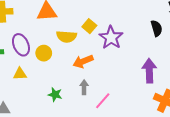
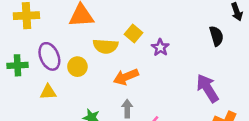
purple star: (111, 38) -> (160, 47), size x0.6
purple arrow: (149, 71) -> (208, 88), turned -30

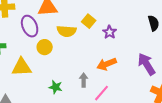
purple ellipse: (49, 56) -> (30, 26), moved
orange arrow: (126, 77) -> (107, 64), moved
yellow triangle: (48, 92) -> (22, 67), size x1.5

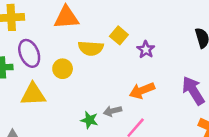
purple ellipse: (30, 26) -> (29, 53), moved
gray arrow: (84, 80) -> (113, 111), turned -104
green star: (56, 87) -> (89, 120), moved

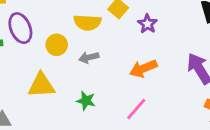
yellow triangle: (33, 94) -> (41, 85), moved
gray arrow: (113, 111) -> (89, 57), moved

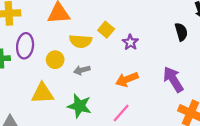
purple ellipse: (20, 28) -> (25, 46), turned 30
green star: (86, 101) -> (79, 106), size x1.5

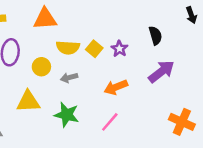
yellow square: (106, 30) -> (94, 49), moved
black semicircle: (181, 32) -> (155, 36), moved
purple arrow: (173, 79) -> (161, 72), moved, turned 84

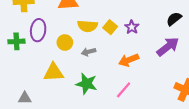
black semicircle: (155, 36) -> (174, 19), moved, turned -112

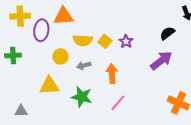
purple ellipse: (38, 30) -> (41, 30), moved
orange arrow: (129, 60) -> (112, 74), moved, turned 108

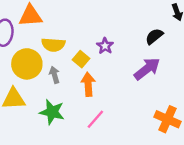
yellow square: (105, 41) -> (81, 59), moved
yellow circle: (60, 56) -> (27, 64), size x1.6
gray arrow: (84, 66) -> (55, 75), turned 88

